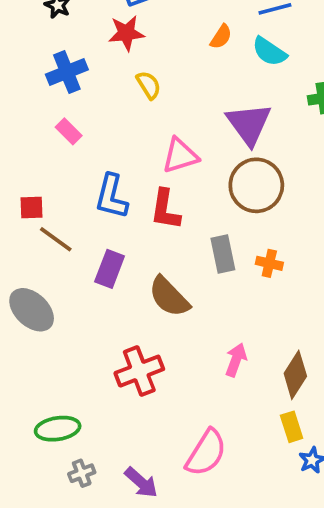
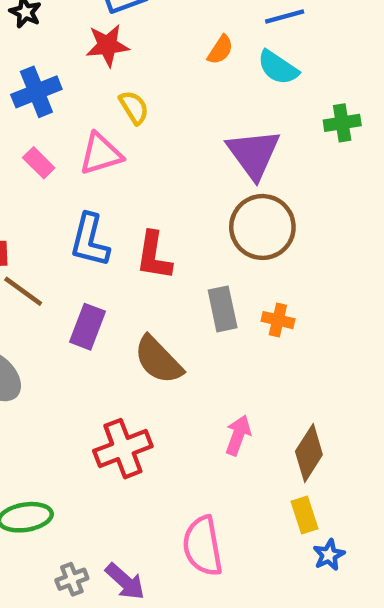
pink triangle: (180, 156) -> (101, 154), moved
pink semicircle: (206, 453) -> (203, 546), turned 138
gray cross: (82, 473) -> (72, 579), moved

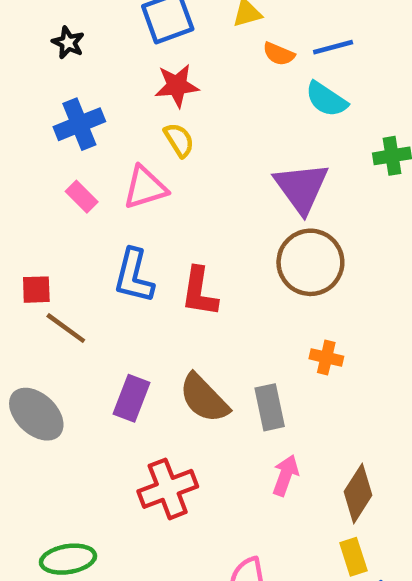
red star: (107, 45) -> (177, 86), moved
orange semicircle: (220, 50) -> (279, 54), moved, turned 80
gray rectangle: (223, 309) -> (270, 407), moved
purple rectangle: (87, 327) -> (131, 398), moved

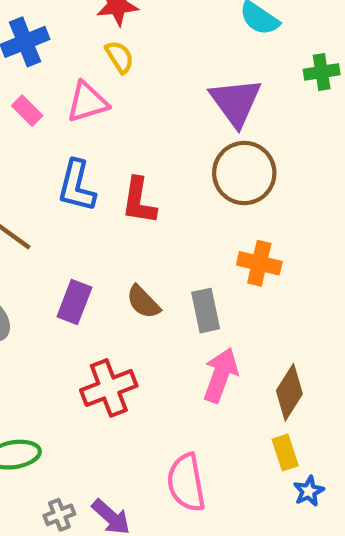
orange cross: (326, 357) -> (259, 263), size x1.4
brown semicircle: (204, 398) -> (143, 302), size x0.7
pink arrow: (286, 475) -> (221, 375), size x1.4

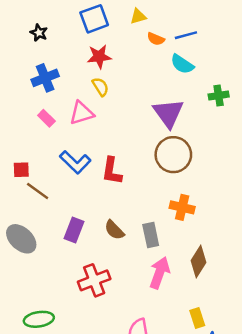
blue L-shape: (77, 186) -> (75, 162), turned -60
brown diamond: (289, 392) -> (198, 261), moved

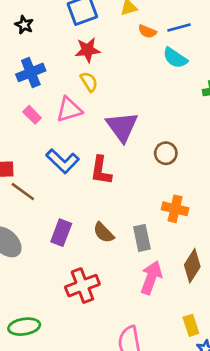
purple triangle: (168, 113) -> (122, 127), moved
brown circle: (173, 155) -> (166, 153), size x0.6

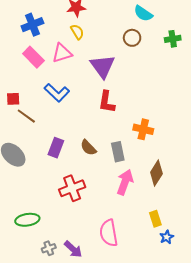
pink rectangle: (32, 115) -> (33, 57), size x1.5
brown circle: (166, 153) -> (132, 38), moved
red L-shape: (101, 170) -> (107, 102), moved

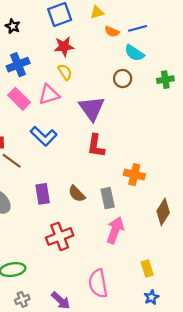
purple rectangle: (56, 148) -> (43, 194), turned -30
brown diamond: (156, 173) -> (163, 212), moved
blue star: (167, 237) -> (151, 297), moved
gray cross: (49, 248) -> (22, 299), moved

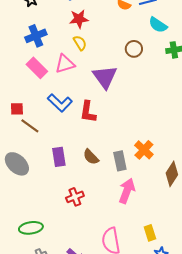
cyan semicircle: (134, 53) -> (158, 25), moved
red L-shape: (96, 146) -> (88, 112), moved
orange cross: (134, 175) -> (144, 150), moved, turned 30
red cross: (60, 236) -> (75, 197), size x0.7
yellow rectangle: (147, 269) -> (150, 233), moved

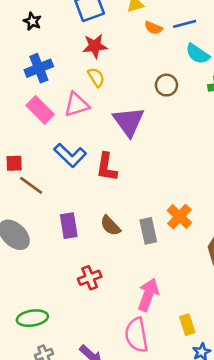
pink arrow: (127, 191) -> (148, 295), moved

